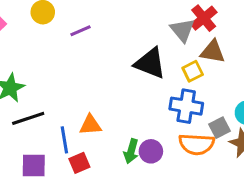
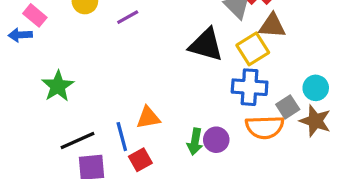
yellow square: (193, 71) -> (253, 49), size x1.4
black line: (28, 118) -> (78, 141), moved

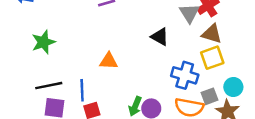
black triangle: (206, 45) -> (160, 37), size x0.7
yellow square: (253, 49) -> (212, 58), moved
orange triangle: (148, 118) -> (109, 61), moved

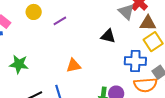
green star: (43, 42) -> (19, 64), turned -30

